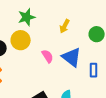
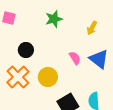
yellow circle: (21, 40) -> (48, 77), moved

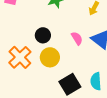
black circle: (26, 50) -> (43, 35), moved

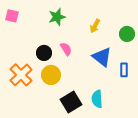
pink semicircle: (77, 38) -> (66, 49), moved

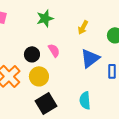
blue triangle: (102, 57) -> (90, 58), turned 45
black square: (71, 102) -> (46, 103), moved

